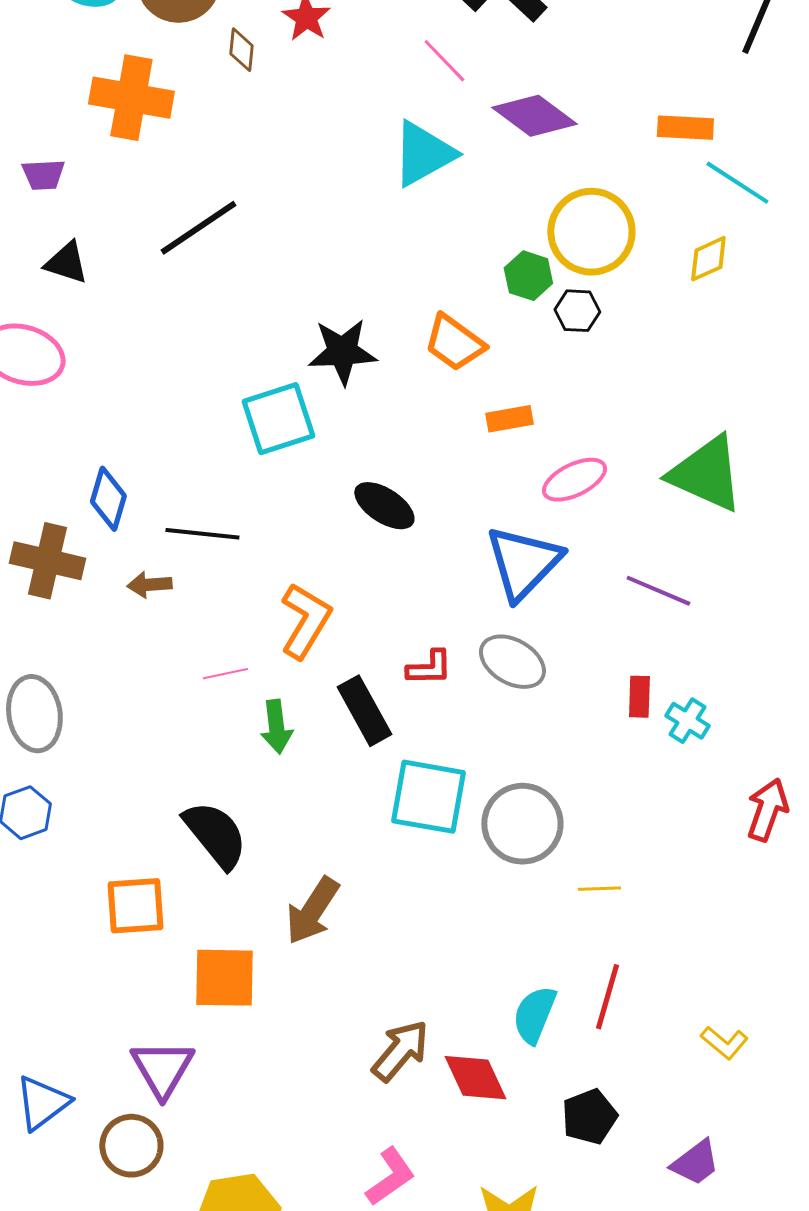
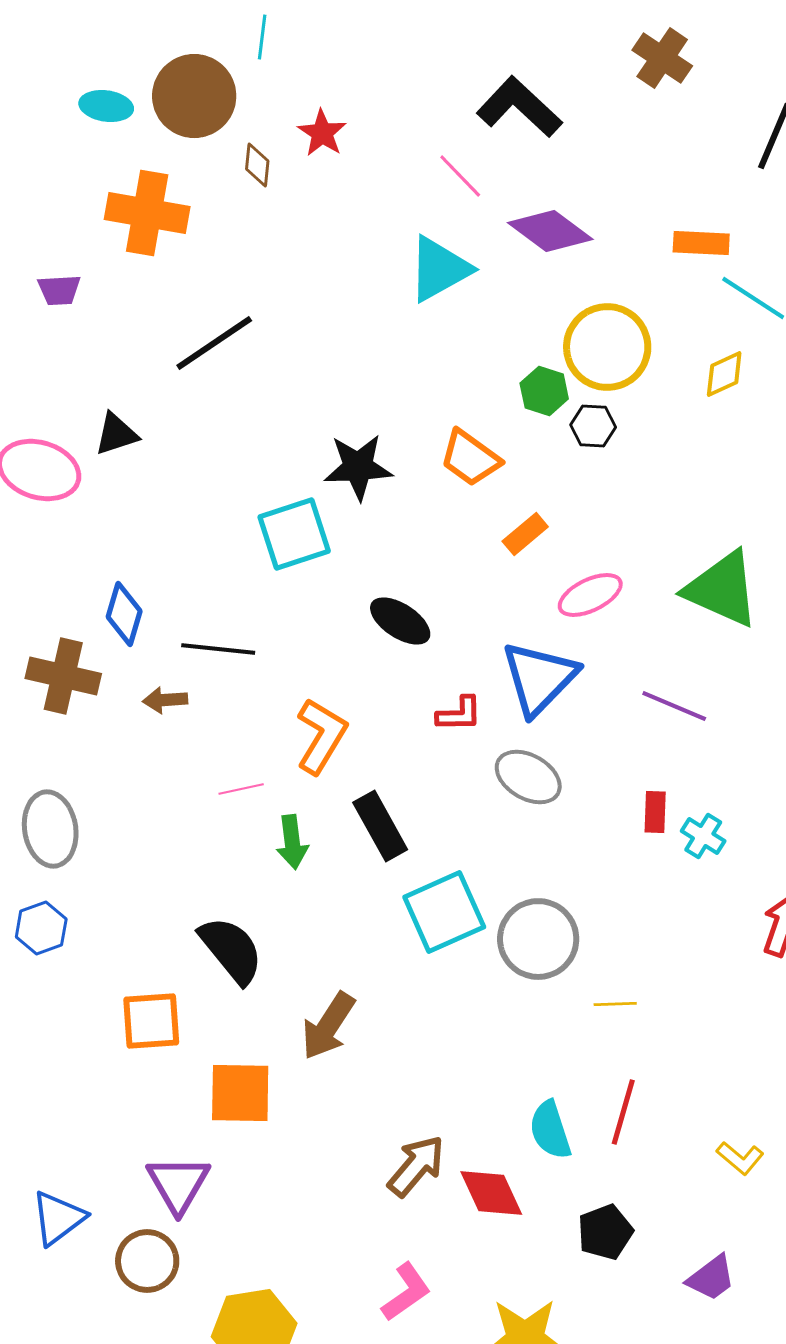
black triangle: (66, 263) -> (116, 434), moved, turned -36
orange rectangle: (509, 419) -> (525, 534), turned -30
red L-shape: (429, 668) -> (459, 714), moved
cyan square: (428, 797) -> (444, 912), turned -34
cyan semicircle: (534, 1015) -> (550, 1130), turned -40

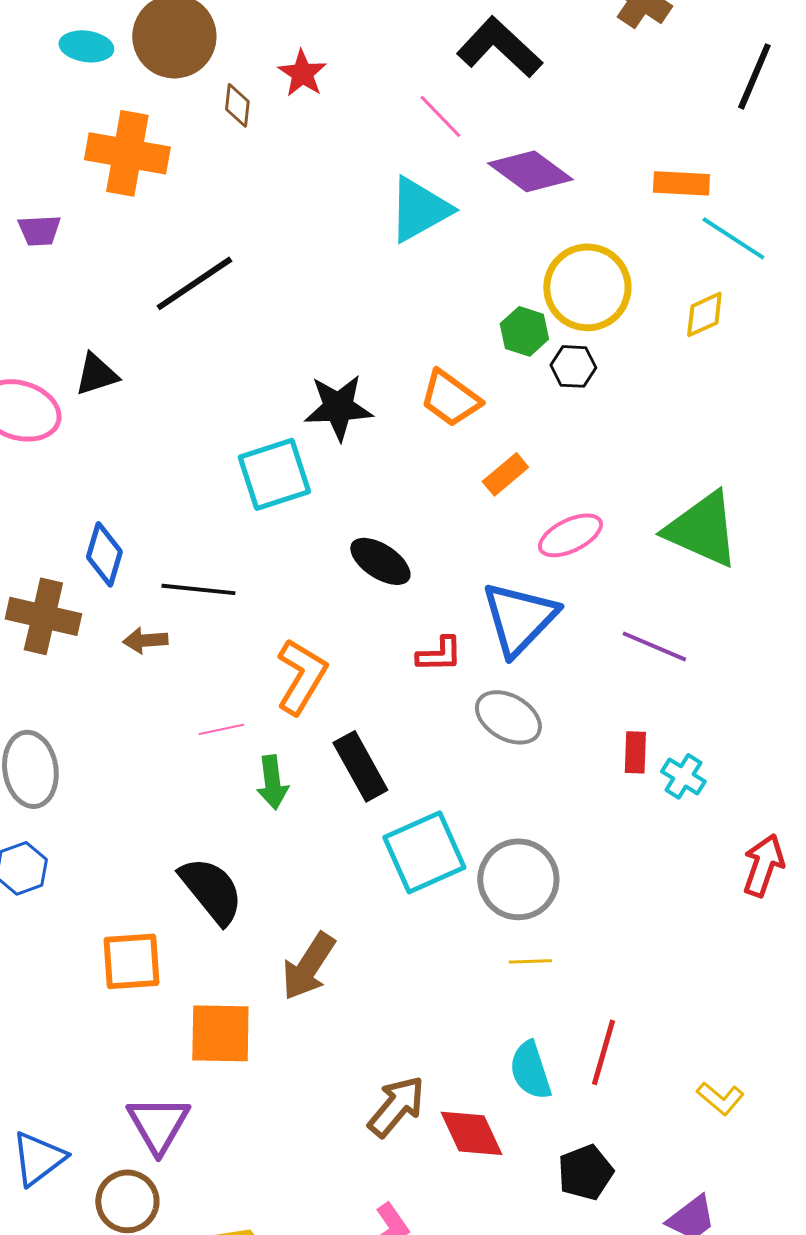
yellow line: (615, 1004) -> (530, 961), moved

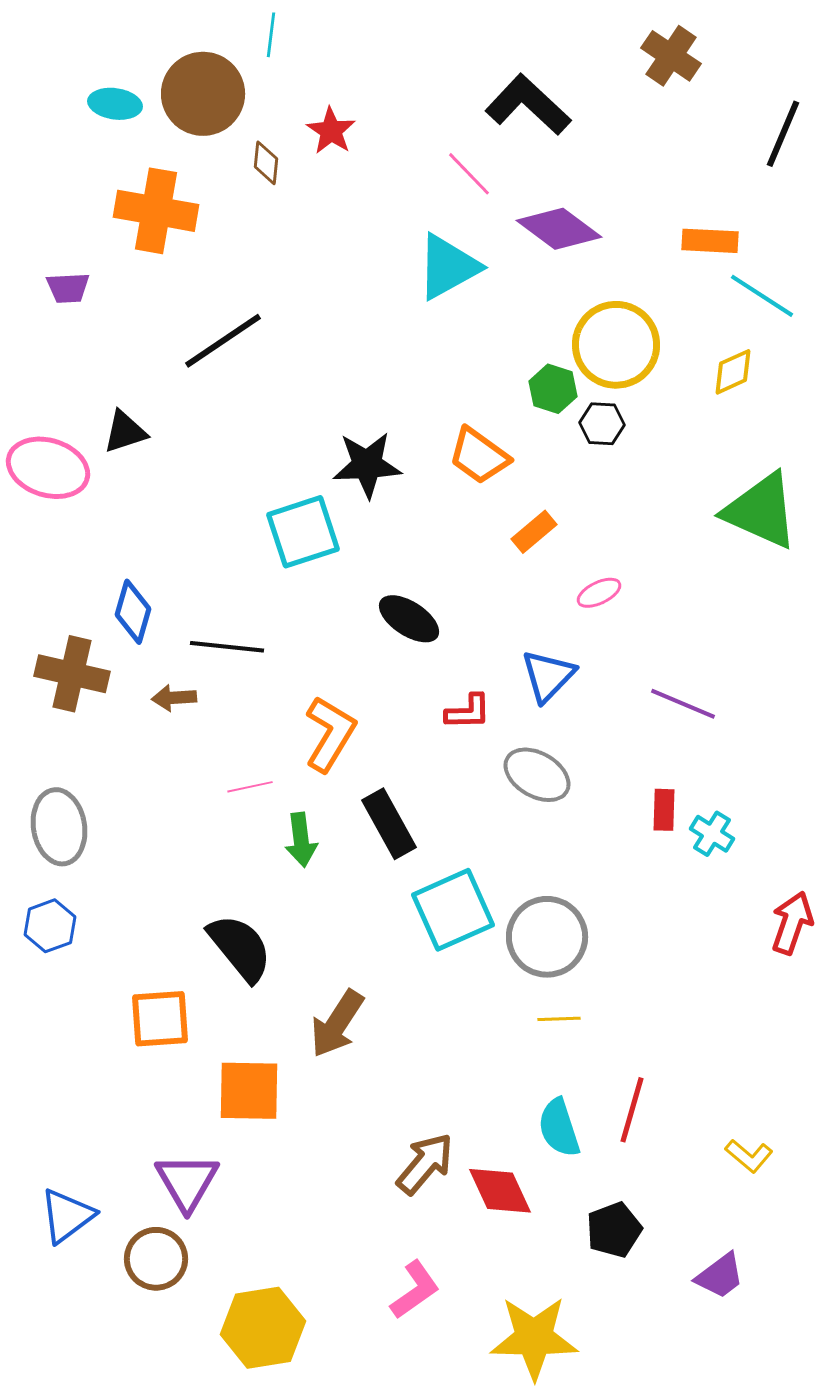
green triangle: (702, 529) -> (761, 511), moved
pink ellipse: (570, 535) -> (599, 593), size x0.7
blue triangle: (519, 618) -> (548, 676), size x0.7

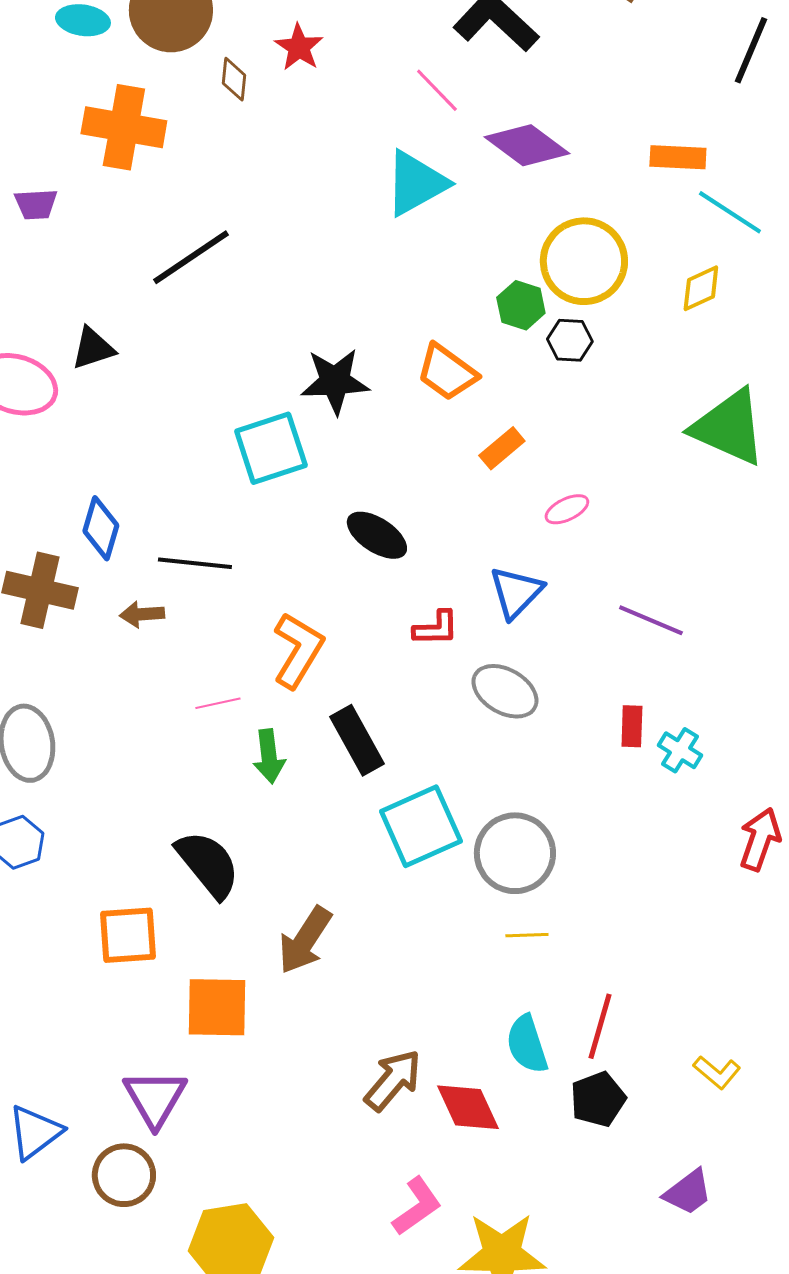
black pentagon: (614, 1230) -> (598, 1099), moved
pink L-shape: (415, 1290) -> (417, 1206), moved

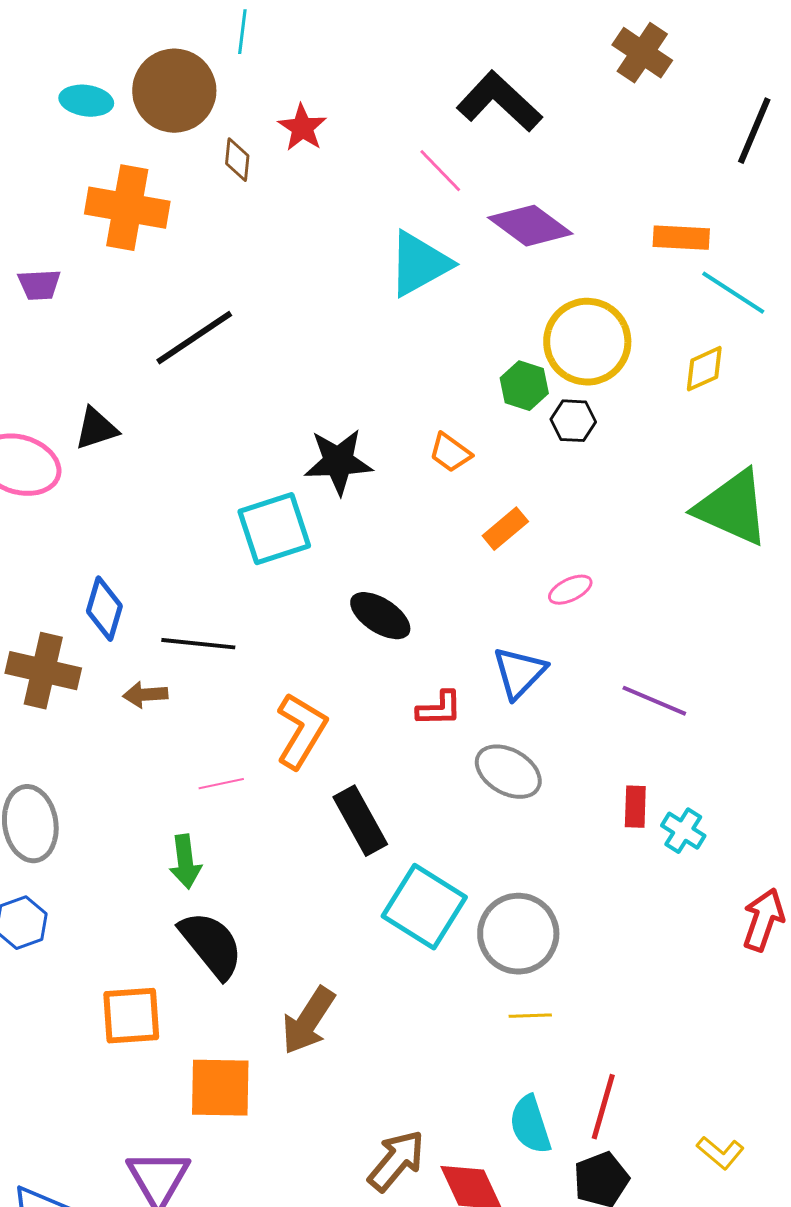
orange trapezoid: (447, 372) -> (450, 453), size x0.7
green arrow: (269, 756) -> (185, 862), moved
cyan square: (421, 826) -> (424, 907), turned -34

